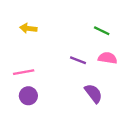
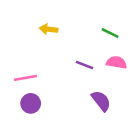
yellow arrow: (28, 28) -> (49, 29), moved

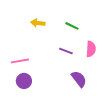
green line: (110, 33) -> (72, 26), moved
pink semicircle: (116, 62) -> (91, 49), turned 84

